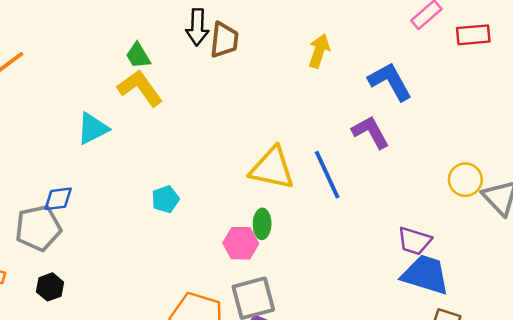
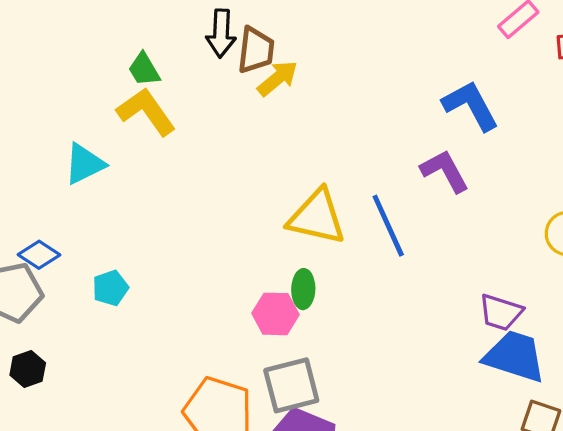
yellow arrow: (319, 51) -> (278, 78), moved, turned 32
blue diamond: (58, 199) -> (39, 255), turned 40
cyan pentagon: (165, 199) -> (110, 288), moved

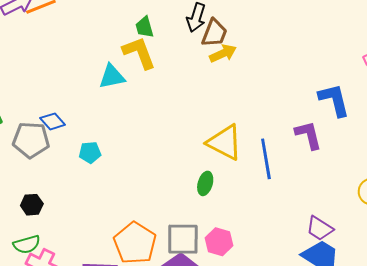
cyan triangle: (84, 164) -> (112, 76), moved
pink hexagon: (275, 314) -> (219, 242), moved
black hexagon: (28, 369) -> (32, 205), moved

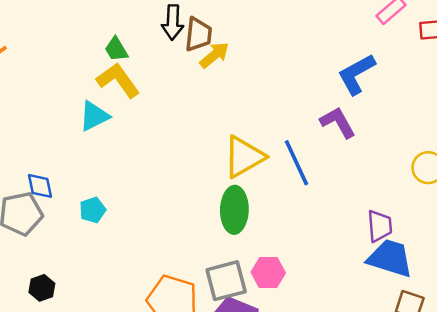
blue L-shape: (334, 100) -> (356, 74), turned -90
blue diamond: (53, 121) -> (40, 186), turned 45
yellow triangle: (225, 142) -> (244, 157), turned -42
green ellipse: (205, 183) -> (234, 210), size x1.6
purple trapezoid: (320, 228) -> (380, 226), turned -112

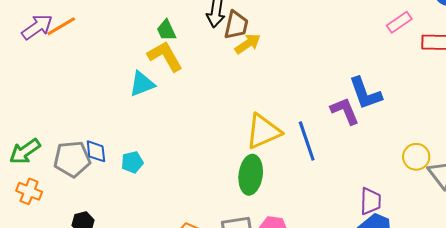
blue L-shape: (356, 74) -> (365, 93), moved, turned -87
blue diamond: (40, 186) -> (96, 151), moved

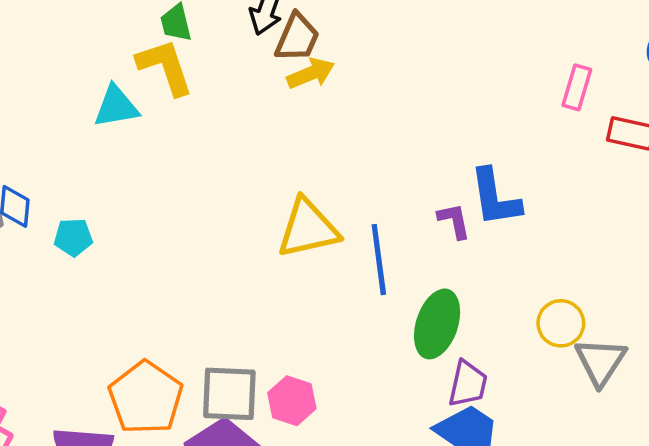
pink rectangle: (399, 22) -> (577, 87), turned -50
purple L-shape: (345, 111) -> (454, 221), size x0.7
green ellipse: (251, 175) -> (437, 324), moved

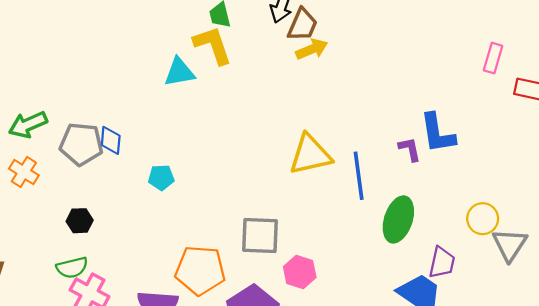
cyan pentagon: (73, 237) -> (161, 177), moved
purple trapezoid: (468, 384) -> (442, 263), moved
gray square: (229, 394) -> (260, 235), moved
orange pentagon: (146, 398) -> (200, 270), turned -30

